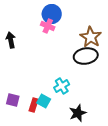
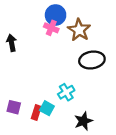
brown star: (91, 37) -> (79, 30), moved

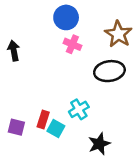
pink cross: (51, 28) -> (72, 44), moved
brown star: (79, 30) -> (118, 34), moved
red rectangle: (36, 113) -> (43, 120), moved

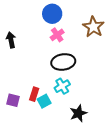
pink cross: (72, 44) -> (57, 35), turned 32
black ellipse: (109, 71) -> (63, 62), moved
cyan square: (56, 128) -> (44, 101), turned 32

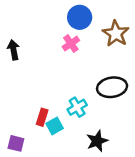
blue circle: (52, 14) -> (80, 17), moved
black ellipse: (63, 62) -> (112, 87), moved
purple square: (13, 100) -> (16, 143), moved

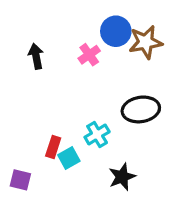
blue circle: (80, 17) -> (116, 31), moved
brown star: (116, 34) -> (146, 42), turned 30
black arrow: (13, 50) -> (36, 56), moved

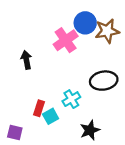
pink cross: (89, 55) -> (66, 40), size x1.5
black arrow: (36, 56) -> (26, 60), moved

